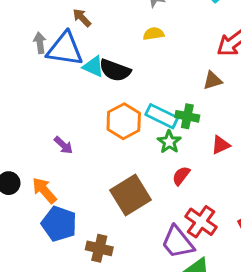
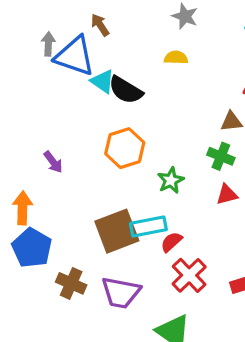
cyan rectangle: (162, 116) -> (148, 227), moved, turned -48
green cross: (187, 116) -> (221, 156), moved
red semicircle: (181, 176) -> (171, 242), moved
orange arrow: (44, 190) -> (23, 208), turned 32
purple trapezoid: (178, 242) -> (121, 293), moved, turned -51

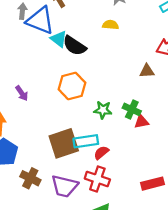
green cross: (221, 156) -> (132, 109), moved
green star: (171, 180) -> (103, 110), turned 30
red cross: (189, 275) -> (97, 179), moved, turned -30

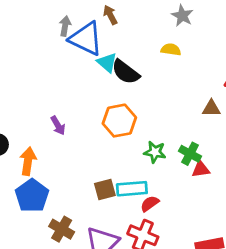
brown square: (64, 143) -> (105, 189), size x0.6

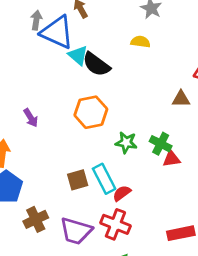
cyan rectangle: (132, 189) -> (104, 179), turned 68
brown cross: (62, 229) -> (36, 219), turned 35

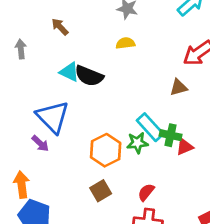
blue triangle: (57, 32) -> (53, 117), moved, turned 36
orange hexagon: (91, 112) -> (106, 150), moved
cyan rectangle: (104, 179) -> (150, 127), moved

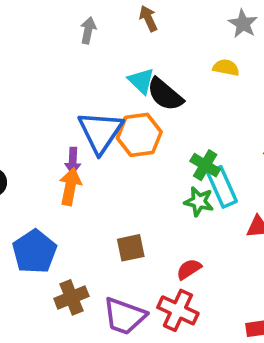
green cross: (171, 135) -> (205, 165), moved
purple arrow: (40, 143) -> (73, 161), turned 30
orange hexagon: (106, 150) -> (139, 135), moved
orange arrow: (22, 185) -> (70, 187), moved

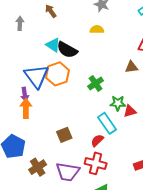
green cross: (205, 165) -> (96, 83), turned 35
cyan rectangle: (222, 187) -> (107, 123), moved
green star: (199, 202) -> (118, 103), moved

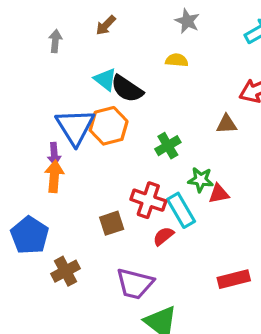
brown arrow: (51, 11) -> (106, 25), turned -104
red cross: (96, 163) -> (148, 200), moved
purple trapezoid: (68, 172) -> (135, 284), moved

